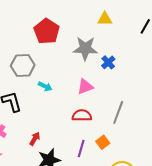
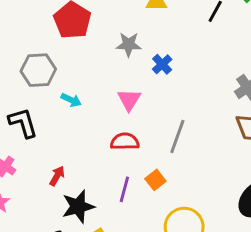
gray star: (85, 48) -> (129, 44), size x0.7
pink triangle: (85, 87) -> (129, 100), turned -36

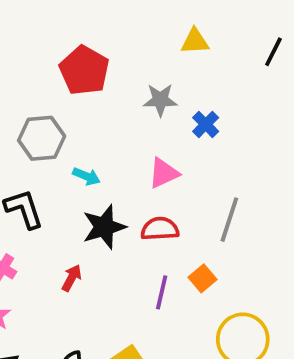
pink triangle: (129, 100) -> (164, 173), turned 35
black star: (78, 206) -> (104, 227), moved

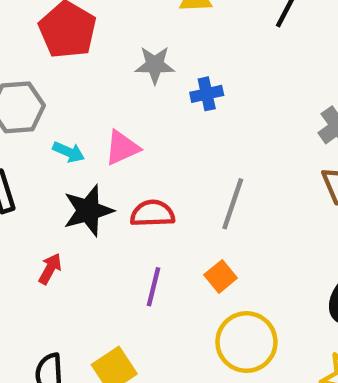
blue cross: (206, 124) -> (207, 94), turned 32
pink triangle: (164, 173) -> (122, 148), moved
orange square: (202, 278) -> (221, 276), moved

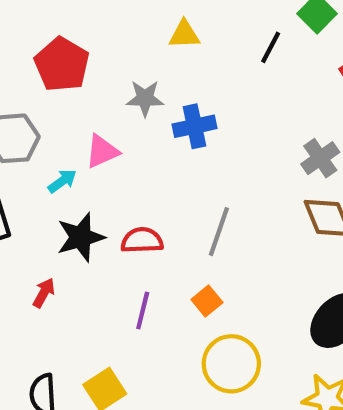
blue cross: (207, 94) -> (195, 126), size x1.4
pink triangle: (122, 148) -> (102, 151), moved
cyan arrow: (69, 152) -> (62, 181), turned -60

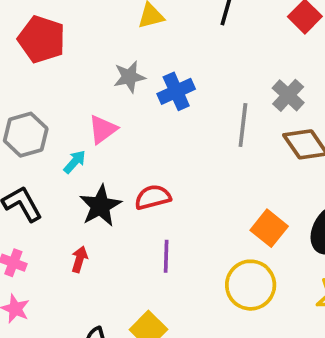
red pentagon: (62, 64) -> (42, 39), moved
gray line: (219, 232) -> (243, 125), moved
orange square: (207, 301) -> (269, 228), moved, size x1.4

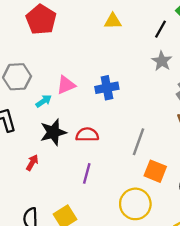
gray star: (129, 77) -> (162, 61), moved, turned 30
blue cross: (176, 91) -> (107, 88), moved
gray line: (243, 125) -> (138, 142), moved
orange square: (269, 228) -> (155, 171), turned -30

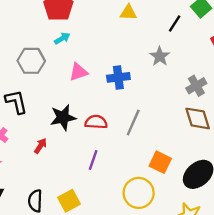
gray star: (162, 61) -> (160, 56), moved
cyan arrow: (44, 101) -> (62, 38), moved
gray line: (138, 142) -> (133, 122), moved

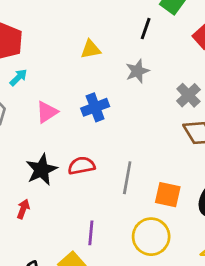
yellow triangle: (128, 13) -> (91, 49), moved
gray star: (160, 56) -> (137, 71), turned 30
gray line: (133, 122) -> (127, 178), moved
purple line: (93, 160) -> (91, 233), moved

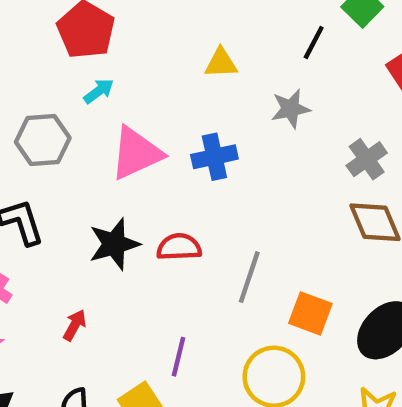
pink triangle: (47, 112) -> (136, 153), size x1.5
red arrow: (23, 209) -> (75, 325), moved

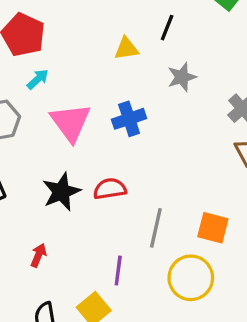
black line: (314, 43) -> (167, 28), moved
pink triangle: (136, 153) -> (71, 122), turned -36
gray line: (249, 277) -> (156, 228), moved

